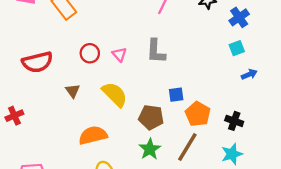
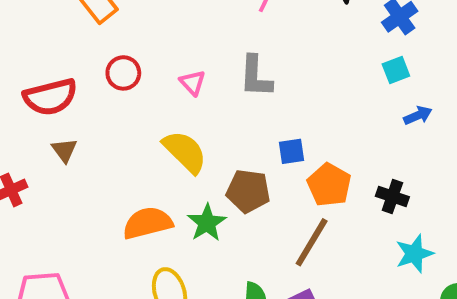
red circle: (90, 53) -> (123, 73), moved
brown triangle: (73, 91) -> (64, 150), moved
green star: (150, 149) -> (207, 223), moved
cyan star: (232, 154) -> (414, 254), moved

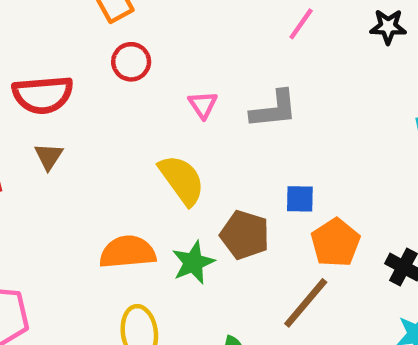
red circle: (123, 73) -> (131, 62), moved
gray L-shape: (256, 76) -> (274, 109), turned -108

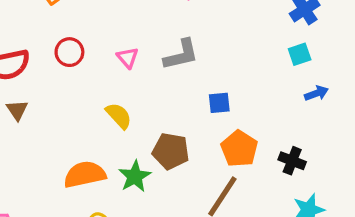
red circle: (131, 62) -> (69, 52), moved
yellow semicircle: (182, 180) -> (119, 116), size x0.7
blue square: (300, 199) -> (219, 103), moved

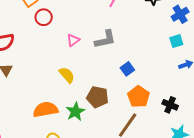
red circle: (69, 52) -> (44, 17), moved
pink triangle: (128, 58) -> (73, 40), turned 32
blue square: (219, 103) -> (127, 69), turned -32

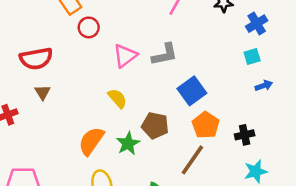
pink triangle: (73, 40) -> (125, 56), size x1.5
blue square: (127, 69) -> (192, 91), size x1.6
black cross: (170, 105) -> (245, 135), turned -35
orange semicircle: (45, 110) -> (91, 141), turned -45

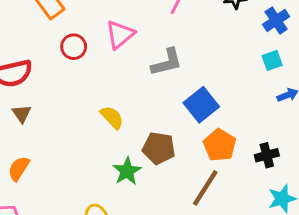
red circle: (89, 27) -> (74, 47), moved
pink triangle: (125, 56) -> (120, 34), moved
orange semicircle: (91, 141) -> (19, 168), moved, size x0.7

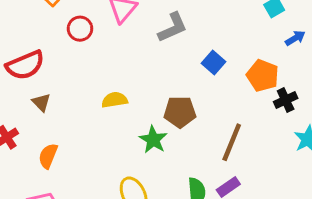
blue square: (201, 105) -> (213, 63), size x0.7
yellow semicircle: (112, 117) -> (115, 100), moved, turned -45
orange pentagon: (220, 145) -> (263, 76), moved

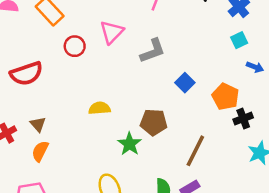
blue arrow: (295, 38) -> (255, 67), turned 49
brown triangle: (41, 102) -> (38, 124), moved

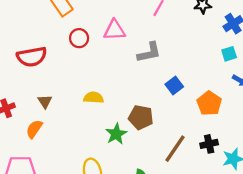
pink triangle: (112, 32) -> (114, 30), turned 35
black cross: (243, 119) -> (209, 144), moved
brown triangle: (38, 124) -> (45, 101), moved

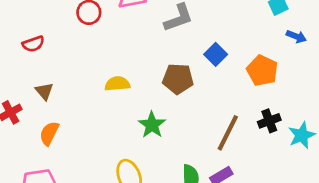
red semicircle: (32, 57) -> (33, 44), size x0.6
brown triangle: (45, 101) -> (44, 91), moved
brown pentagon: (141, 117) -> (178, 79), moved

